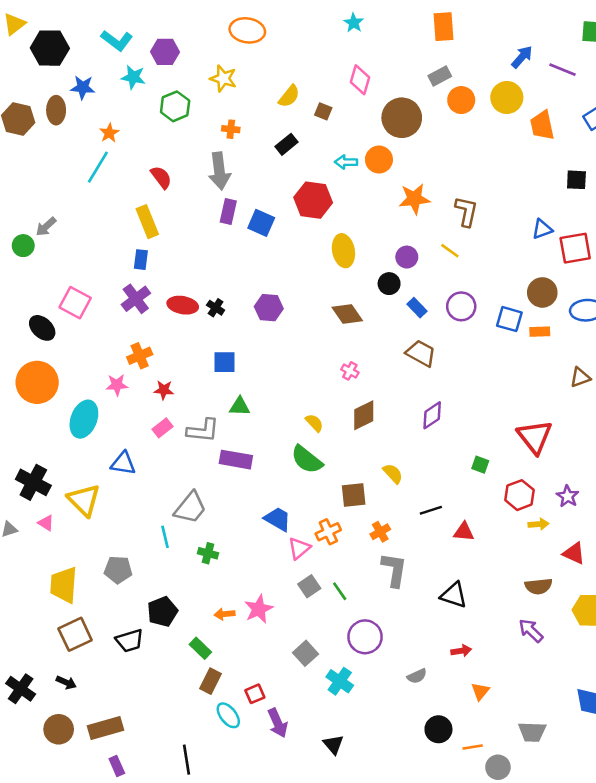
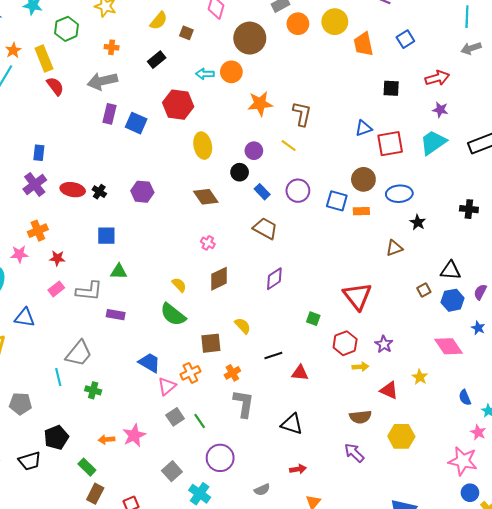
gray arrow: (219, 171) -> (102, 81), turned 84
yellow rectangle: (147, 222) -> (44, 59), moved
purple rectangle: (236, 460) -> (116, 315), size x0.7

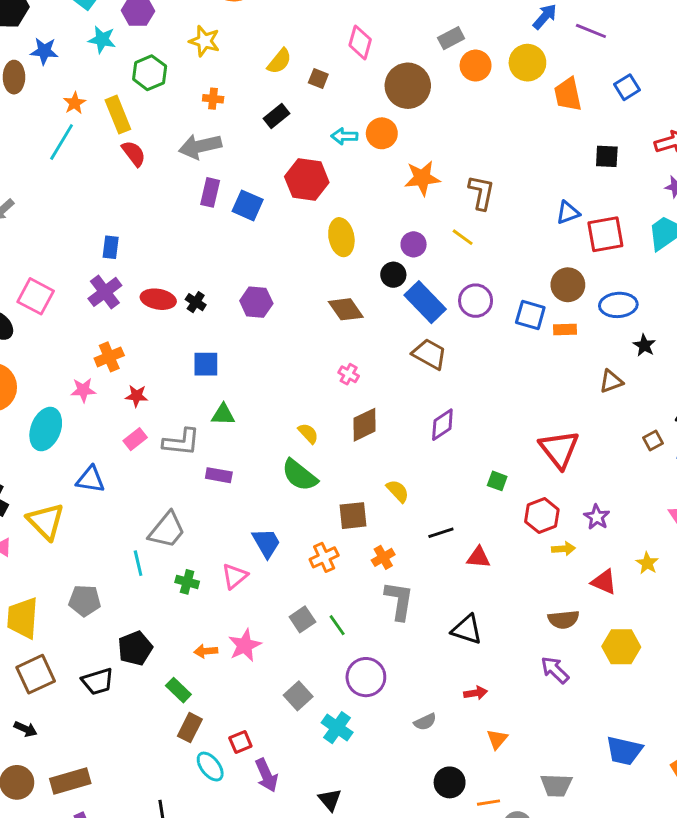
blue rectangle: (262, 192) -> (425, 302), size x1.8
blue trapezoid: (149, 363) -> (266, 543), turned 30
pink triangle: (167, 386) -> (235, 576), moved

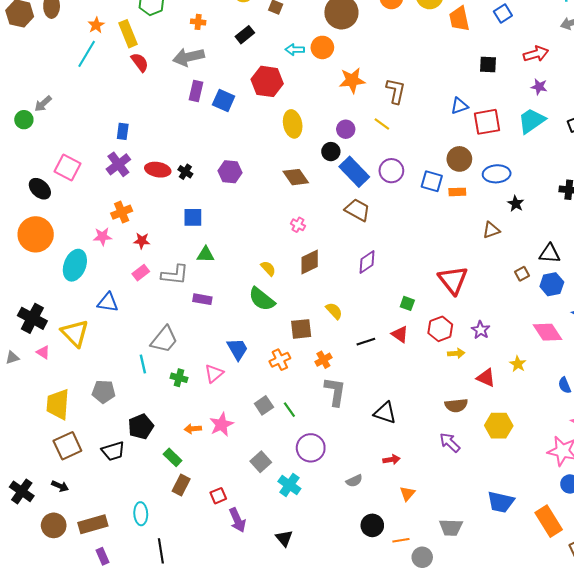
red triangle: (478, 557) -> (400, 334), moved, turned 30
cyan ellipse: (210, 767) -> (141, 514), moved, turned 35

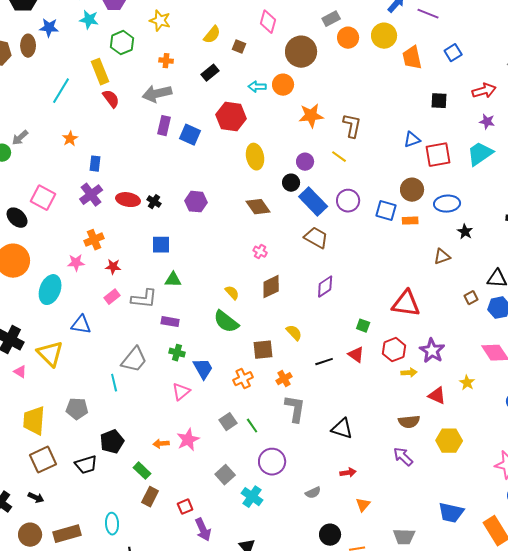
orange star: (96, 25) -> (70, 139), moved
red triangle: (453, 280) -> (406, 304), turned -44
purple star: (481, 330) -> (432, 351), size x1.4
green cross: (179, 378) -> (177, 353), moved

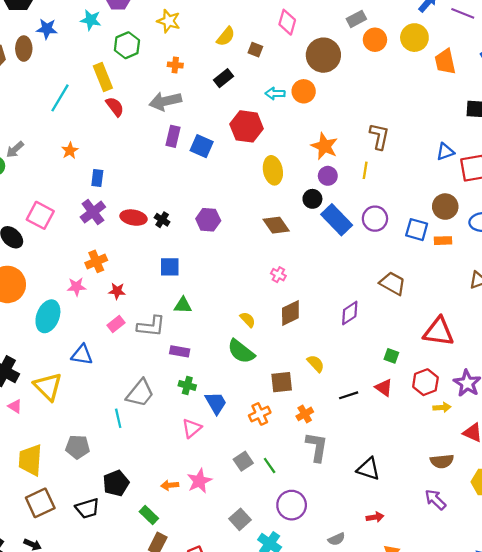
orange star: (311, 116) -> (324, 146), moved, turned 30
yellow line: (339, 157) -> (365, 170), turned 63
brown trapezoid: (316, 238) -> (393, 283), moved

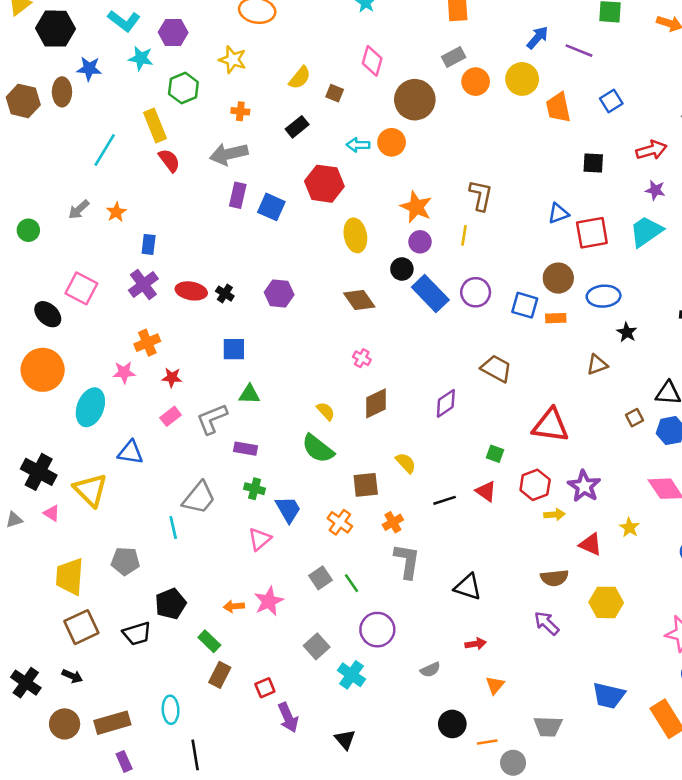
gray arrow: (15, 149) -> (79, 210), moved
gray L-shape: (151, 326) -> (212, 419), turned 152
orange cross: (260, 414) -> (340, 522), turned -30

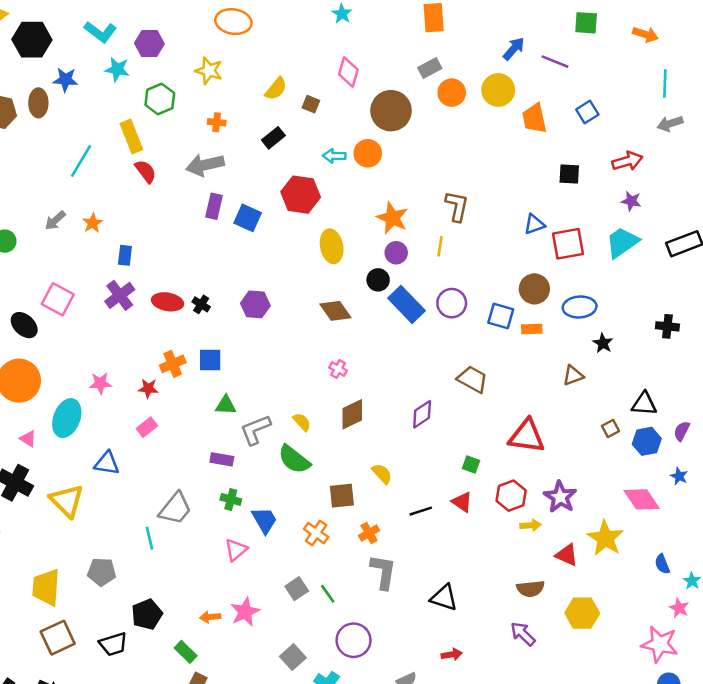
orange cross: (147, 343) -> (173, 364), moved
gray L-shape: (212, 419) -> (255, 430), moved
pink triangle: (52, 513) -> (28, 439), moved
yellow star: (629, 527) -> (605, 538), size x1.8

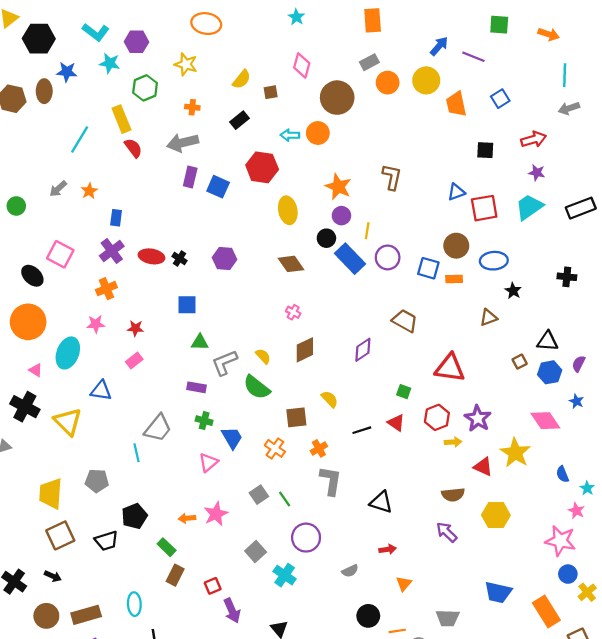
brown square: (311, 104) -> (271, 92), turned -32
yellow line: (440, 246) -> (367, 231), moved
orange cross: (173, 364) -> (106, 289), moved

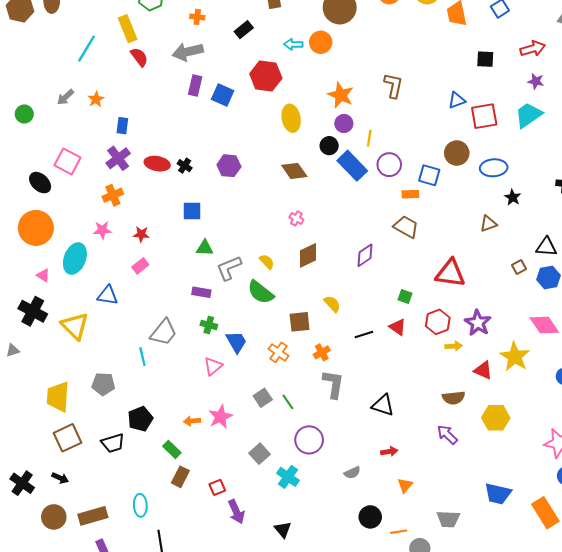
orange rectangle: (454, 279) -> (410, 194), moved

